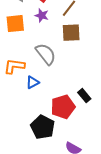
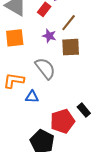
purple star: (42, 15) -> (49, 36), moved
blue triangle: (32, 82) -> (32, 97), turned 32

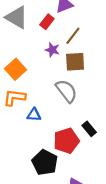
orange square: (15, 38) -> (16, 69), moved, turned -36
gray semicircle: (45, 68) -> (66, 91), moved

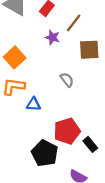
brown square: (75, 62) -> (89, 50), moved
gray semicircle: (66, 91) -> (67, 80), size x0.6
black rectangle: (89, 129) -> (90, 144), moved

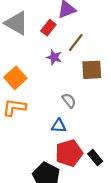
blue triangle: (34, 104) -> (59, 126), moved
black rectangle: (90, 144) -> (95, 158), moved

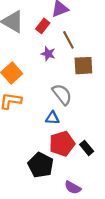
brown line: (76, 43) -> (68, 40), turned -66
gray semicircle: (69, 101) -> (62, 94), size x1.5

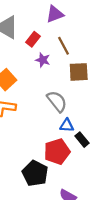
red rectangle: (43, 26) -> (33, 39), moved
blue triangle: (52, 118) -> (67, 125), moved
black rectangle: (87, 148) -> (82, 140), moved

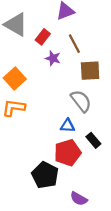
gray semicircle: (57, 101) -> (81, 101), moved
blue triangle: (67, 125) -> (68, 126), moved

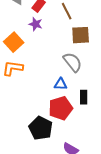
purple star: (53, 58) -> (36, 24), moved
black rectangle: (93, 140) -> (84, 97), turned 40

